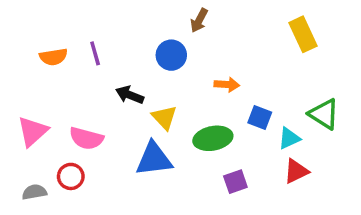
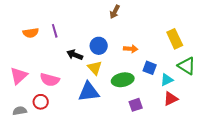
yellow rectangle: (303, 34) -> (175, 39), moved
blue circle: (171, 55) -> (99, 46), moved

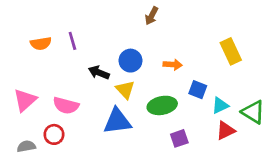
green triangle: (187, 66) -> (253, 112), moved

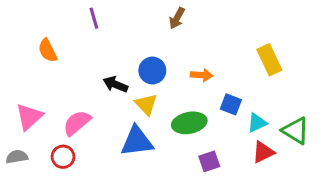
purple line: (72, 41) -> (94, 18), moved
orange semicircle: (41, 43) -> (48, 50), turned 72
pink semicircle: (66, 105) -> (77, 123), turned 125
gray semicircle: (26, 146) -> (17, 157), moved

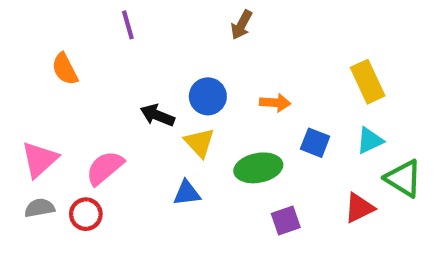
cyan triangle: (257, 123) -> (370, 141), moved
blue triangle: (137, 141) -> (187, 193), size x0.6
gray semicircle: (17, 157) -> (40, 208), moved

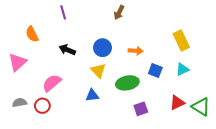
black arrow: (157, 115) -> (67, 50), moved
pink triangle: (40, 159) -> (18, 62), moved
green triangle: (403, 178) -> (201, 107), moved

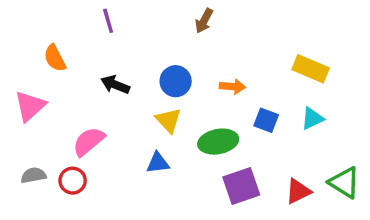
yellow rectangle: (181, 40) -> (311, 69), turned -42
red triangle: (177, 103) -> (298, 191), moved
purple square: (141, 109) -> (241, 186), size x1.5

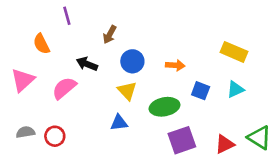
purple line: (108, 21) -> (67, 16), moved
brown arrow: (204, 21) -> (110, 35), moved
pink semicircle: (89, 142) -> (64, 88), moved

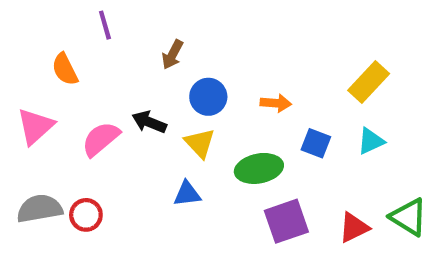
yellow rectangle: (234, 52) -> (369, 82), turned -70
black arrow: (87, 64) -> (149, 122), moved
gray semicircle: (25, 132) -> (40, 209), size x1.5

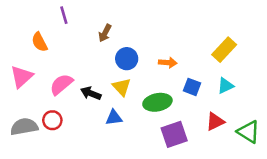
black arrow: (149, 122) -> (91, 93), moved
red circle: (86, 215) -> (52, 120), moved
red triangle: (354, 228) -> (215, 122), moved

